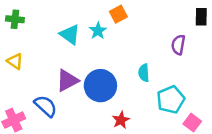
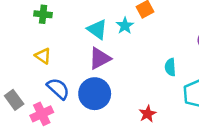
purple triangle: (67, 80) -> (100, 58), moved
blue circle: (100, 86) -> (95, 94), moved
blue semicircle: (46, 106) -> (58, 89), moved

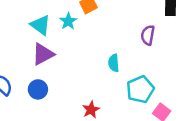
blue circle: (95, 94) -> (38, 89), size x0.6

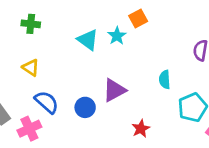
purple triangle: (43, 54) -> (114, 90), moved

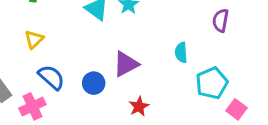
yellow triangle: (31, 68) -> (34, 39), turned 42
red star: (141, 129) -> (139, 106), moved

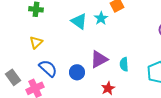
cyan semicircle: (181, 52) -> (124, 64), moved

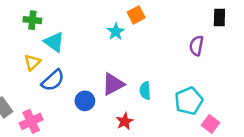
cyan triangle: (79, 21) -> (54, 42), moved
blue semicircle: (48, 68) -> (53, 80), moved, turned 96

